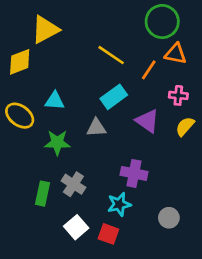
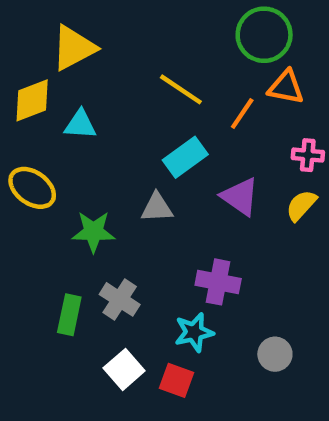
pink cross: (178, 95) -> (308, 155), moved
cyan triangle: (55, 101) -> (80, 124), moved

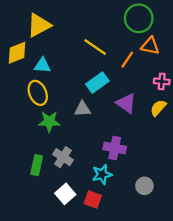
yellow ellipse: (32, 188) -> (38, 93), moved, turned 30

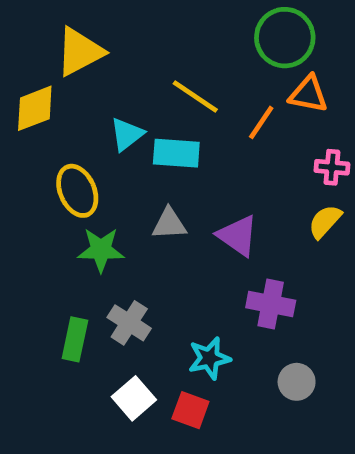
cyan triangle: (42, 65) -> (127, 134), moved, turned -42
cyan rectangle: (97, 83) -> (176, 153), moved, turned 40
purple triangle: (126, 103) -> (238, 236), moved
purple cross: (115, 148) -> (271, 304), moved

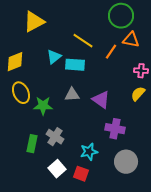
yellow diamond: (35, 108) -> (15, 62), moved
yellow ellipse: (77, 191) -> (21, 93), moved
gray circle: (297, 382) -> (126, 162), size x1.5

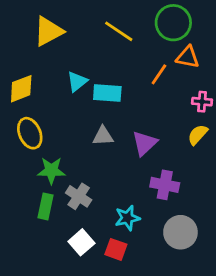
yellow line: (83, 41) -> (119, 31), moved
purple triangle: (101, 100) -> (145, 143), turned 42
green star: (43, 106) -> (51, 171), moved

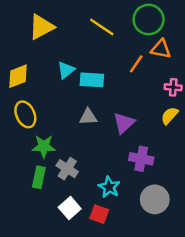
cyan star: (127, 218) -> (109, 187), turned -30

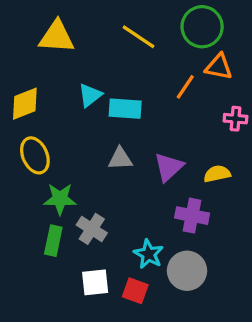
yellow triangle: (41, 27) -> (57, 37), turned 32
yellow semicircle: (170, 116) -> (217, 174), moved, turned 36
gray circle: (155, 199) -> (187, 271), moved
white square: (70, 208) -> (95, 282), turned 35

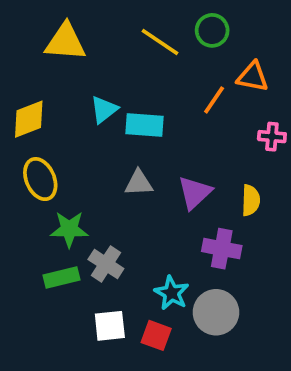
green circle: (202, 27) -> (212, 30), moved, size x0.7
yellow semicircle: (217, 174) -> (251, 200), turned 104
green rectangle: (53, 241) -> (62, 278), turned 64

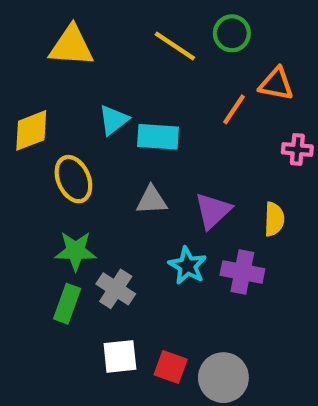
yellow ellipse: (40, 179) -> (73, 179), moved
green rectangle: (62, 278) -> (67, 304), turned -56
cyan star: (172, 293) -> (188, 266), moved
gray circle: (216, 312) -> (223, 378), moved

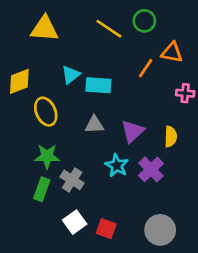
purple cross: (242, 272) -> (151, 169), turned 35
white square: (120, 356) -> (75, 222), turned -30
gray circle: (223, 378) -> (160, 230), moved

